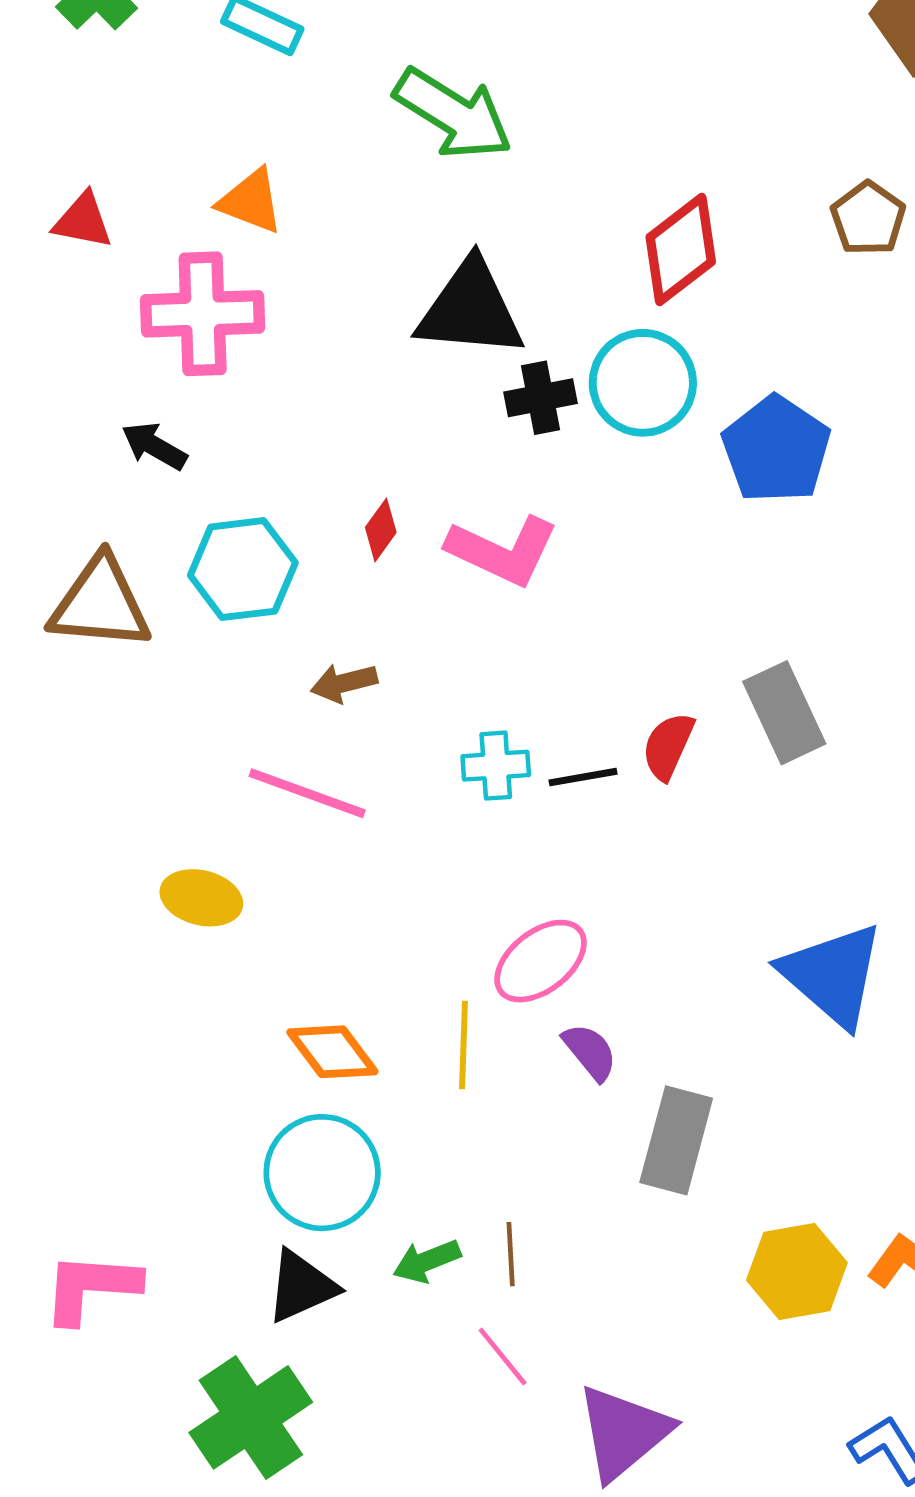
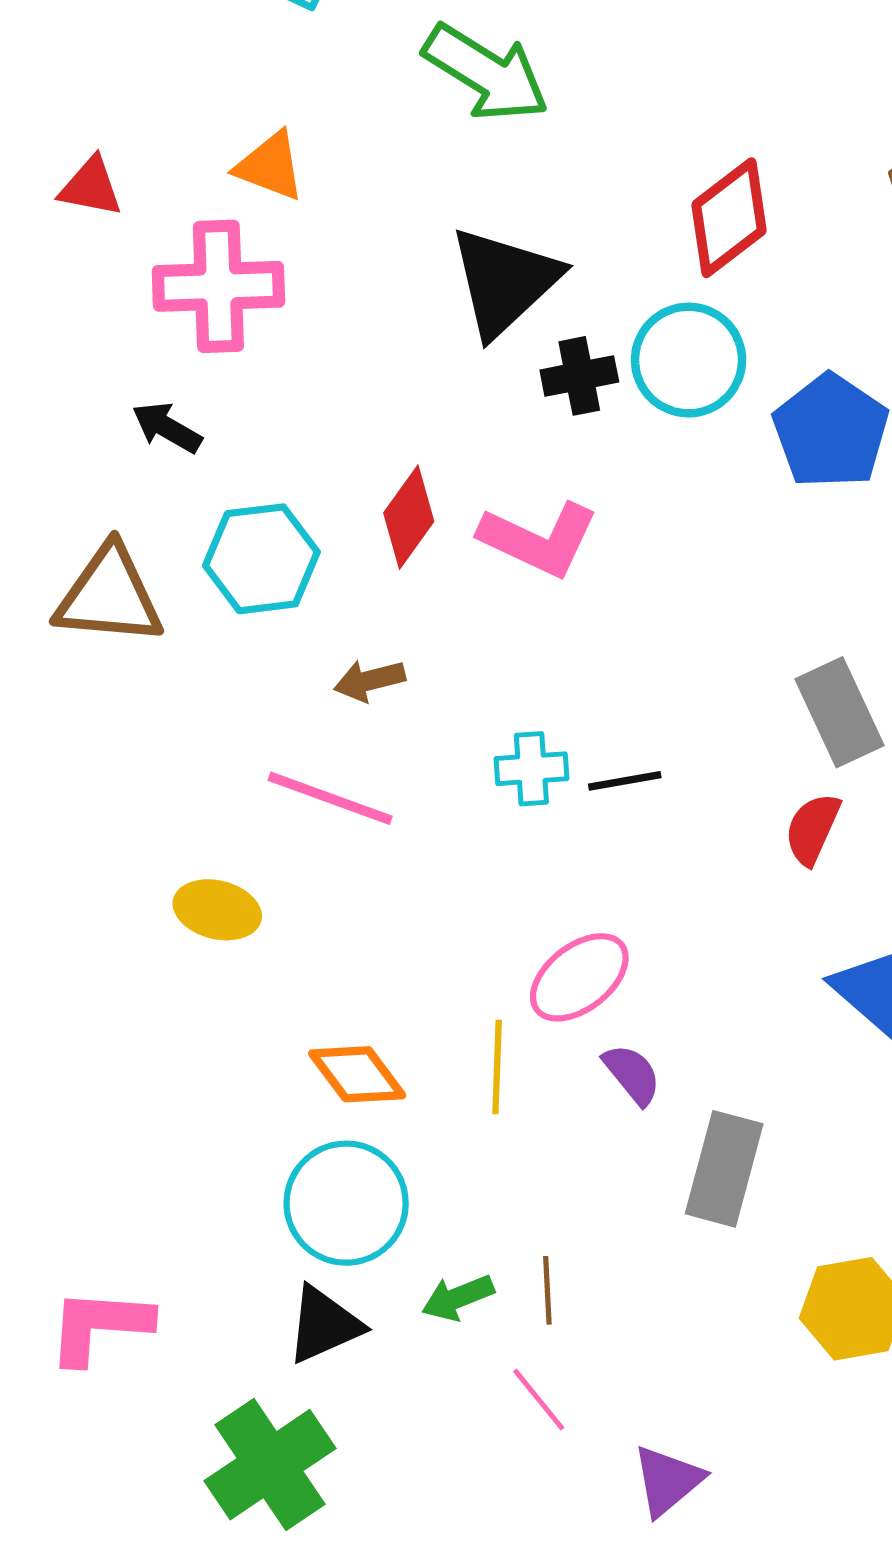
black triangle: (470, 309) -> (504, 281), turned -48
red diamond: (381, 530) -> (409, 517), size x1.5
red semicircle: (668, 746) -> (812, 829), moved
purple triangle: (623, 1432) -> (668, 1481), size x0.7

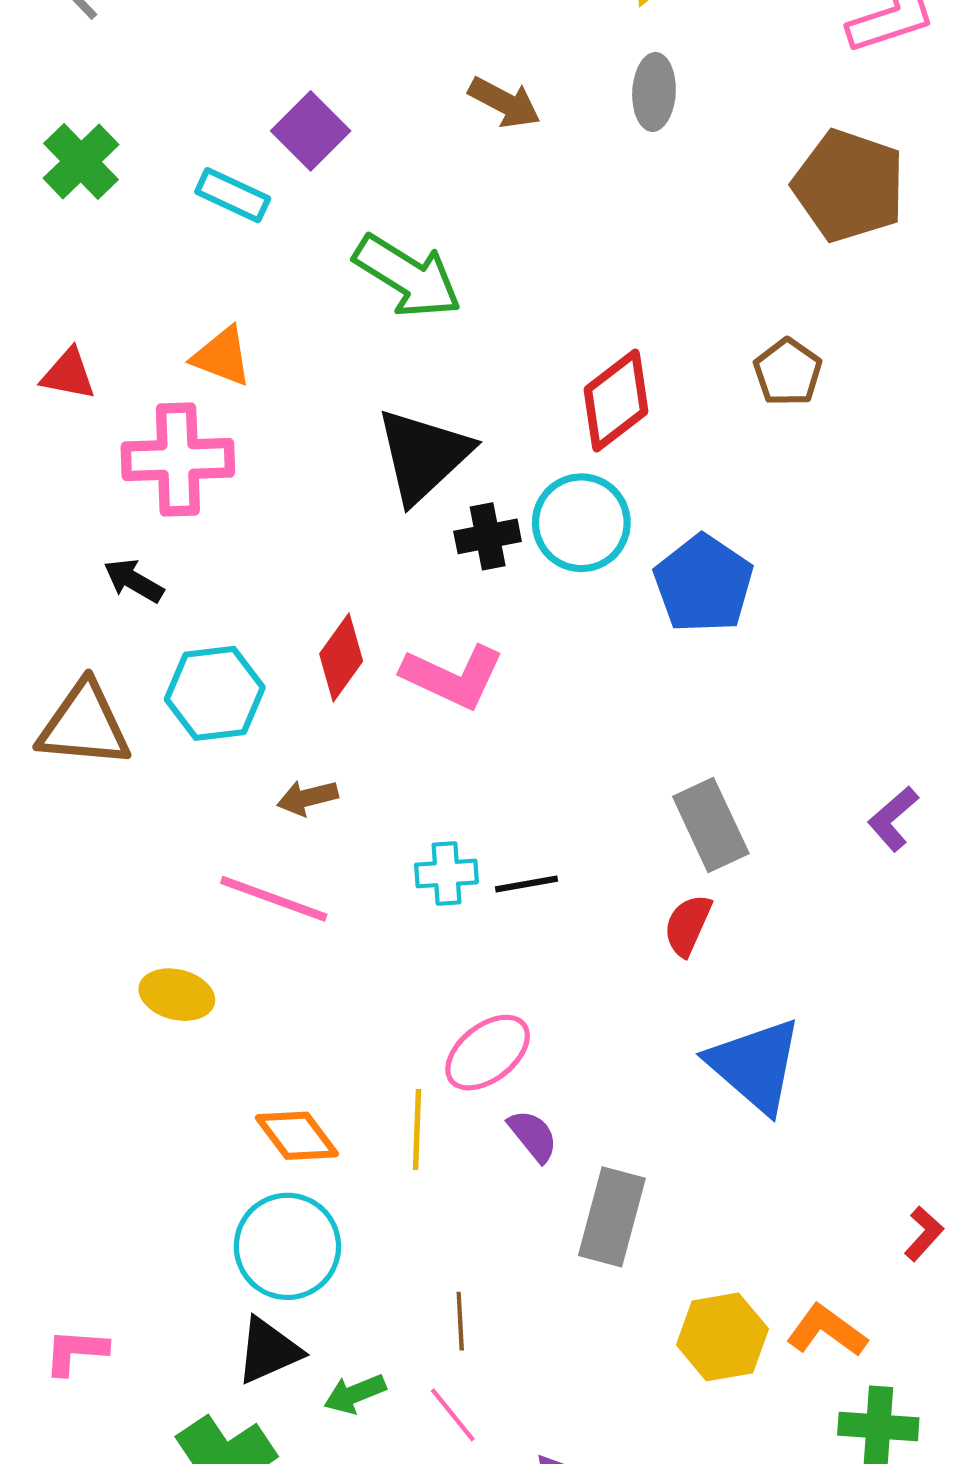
green arrow: (458, 1298) -> (355, 1394), moved
pink L-shape: (99, 1326) -> (76, 1352), size x0.7

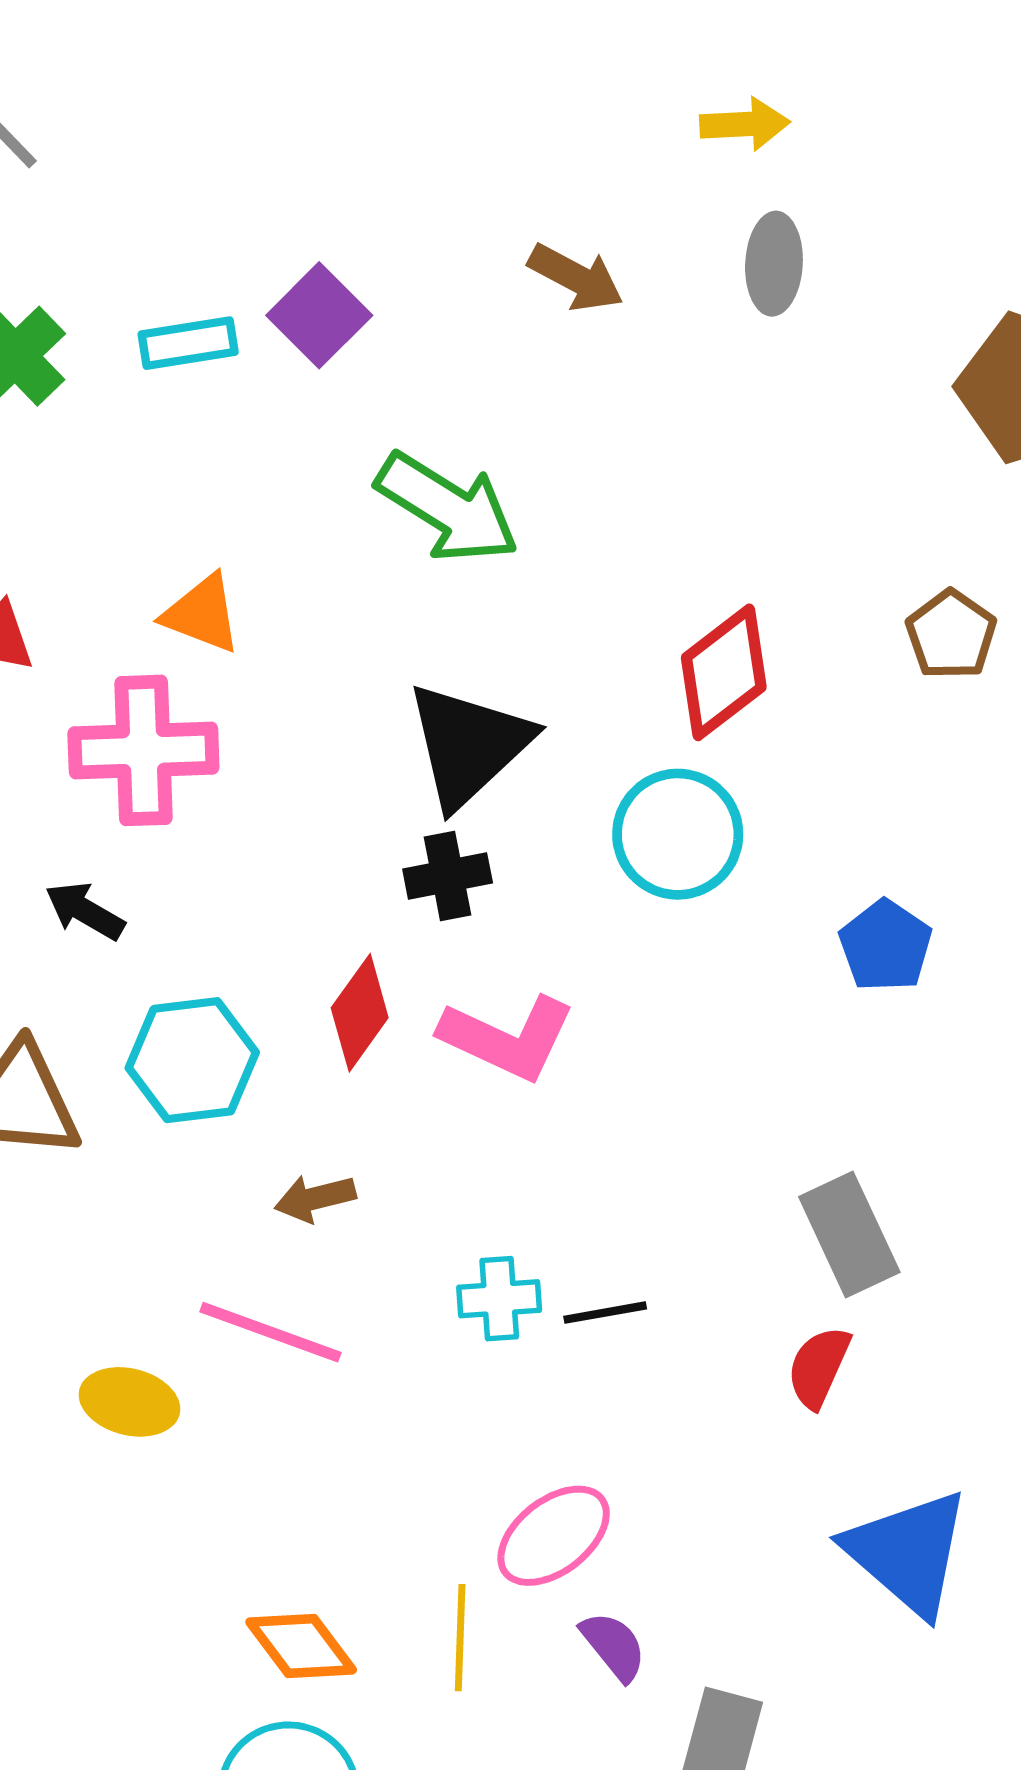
cyan rectangle: (233, 195) -> (188, 343), moved, turned -34
black cross: (488, 536) -> (448, 876), moved
blue pentagon: (703, 584) -> (886, 946), moved, size x0.7
yellow ellipse: (177, 995) -> (130, 1402), moved

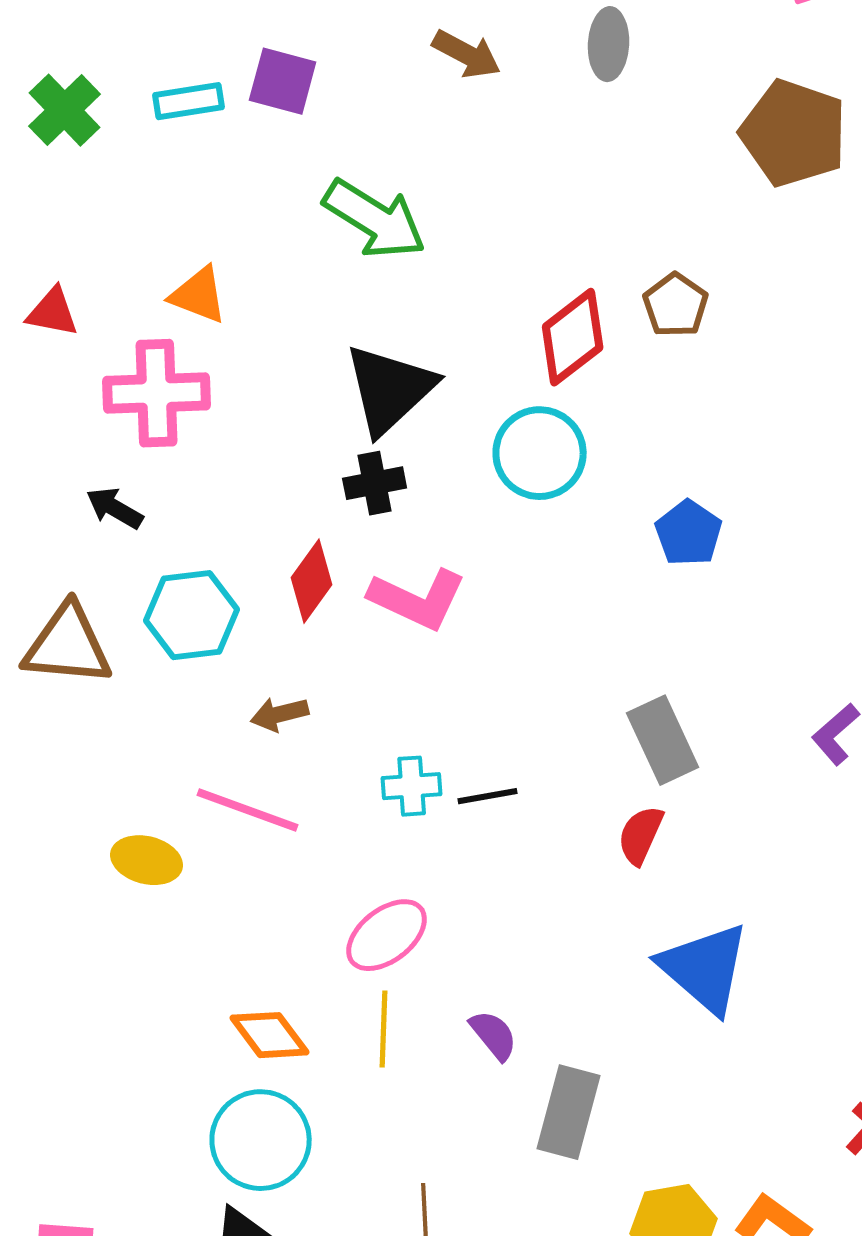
purple square: (319, 315) -> (283, 81), turned -30
brown pentagon: (951, 635) -> (676, 305), moved
pink ellipse: (554, 1536) -> (387, 935), moved

